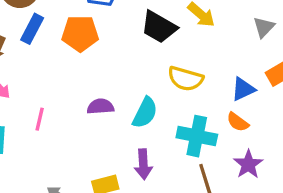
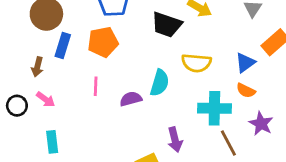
cyan semicircle: (145, 113) -> (160, 83), moved
pink line: (40, 119) -> (96, 86), moved

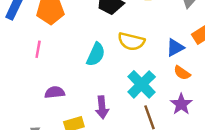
orange semicircle: (246, 91) -> (182, 73), moved
purple semicircle: (131, 99) -> (55, 92), moved
cyan cross: (214, 108) -> (142, 84), turned 36

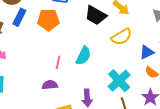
yellow semicircle: (131, 41) -> (122, 37), moved, turned -45
pink line: (38, 49) -> (58, 62), moved

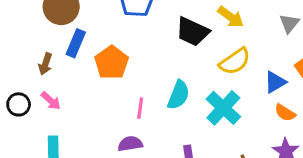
orange pentagon: (48, 20) -> (112, 63), moved, turned -30
cyan cross: (119, 81) -> (223, 108), moved

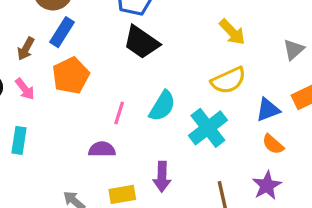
black trapezoid: (192, 32) -> (141, 42), moved
orange pentagon: (112, 63) -> (71, 76), moved

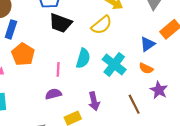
yellow semicircle: (228, 80) -> (102, 25), moved
orange semicircle: (273, 144) -> (146, 68), moved

